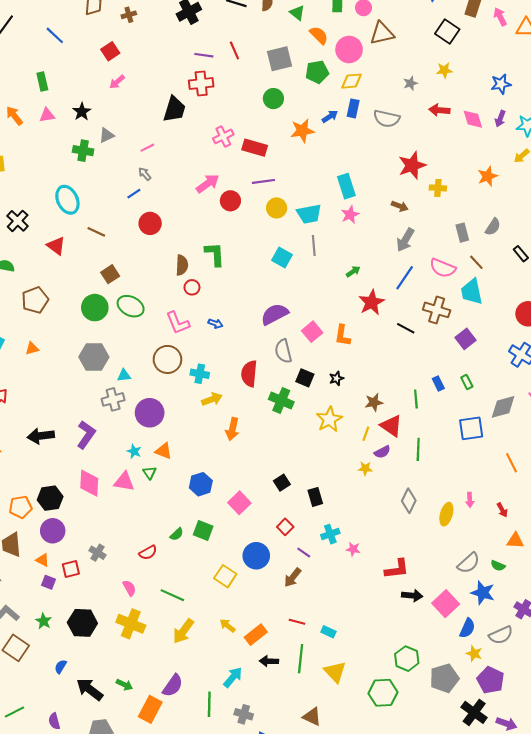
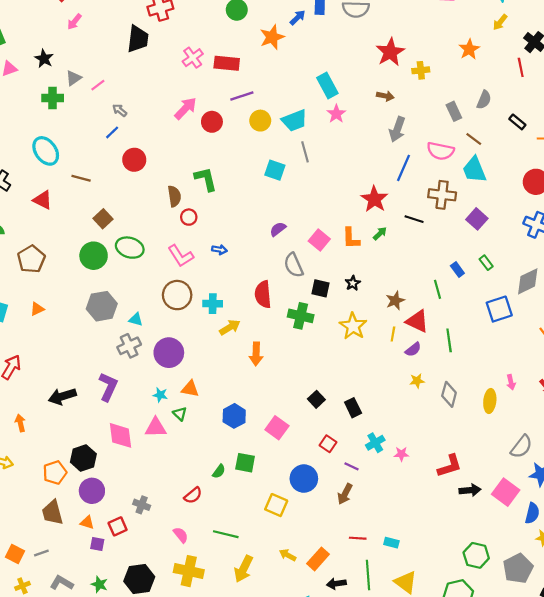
pink line: (147, 148) -> (98, 85), moved
green arrow: (353, 272) -> (380, 234), moved
purple semicircle: (275, 314) -> (278, 229), size x0.6
cyan triangle: (124, 375) -> (136, 319), turned 32
yellow star: (365, 468) -> (417, 381), moved

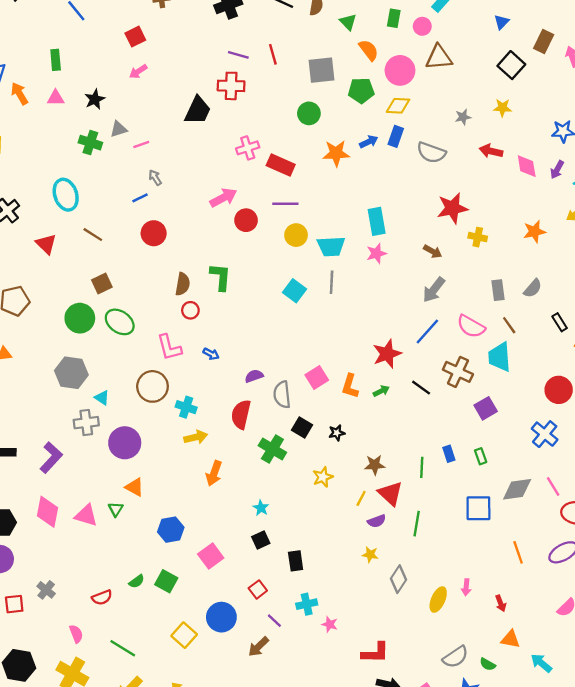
purple semicircle: (278, 229) -> (254, 376), moved
yellow star: (353, 326) -> (323, 477), size x0.7
cyan star: (160, 395) -> (261, 508), moved

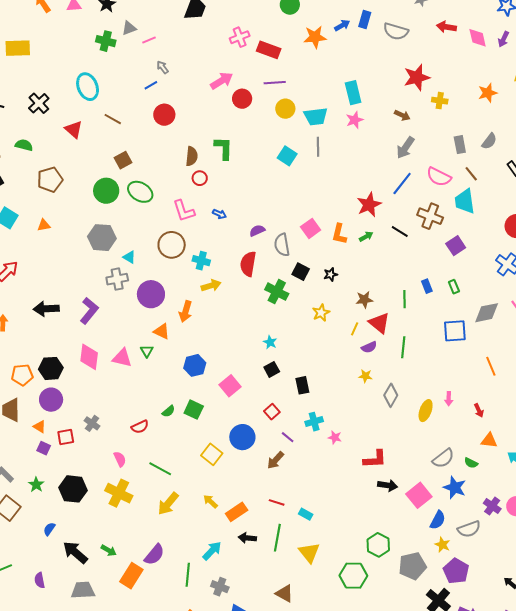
orange arrow: (214, 473) -> (186, 311), moved

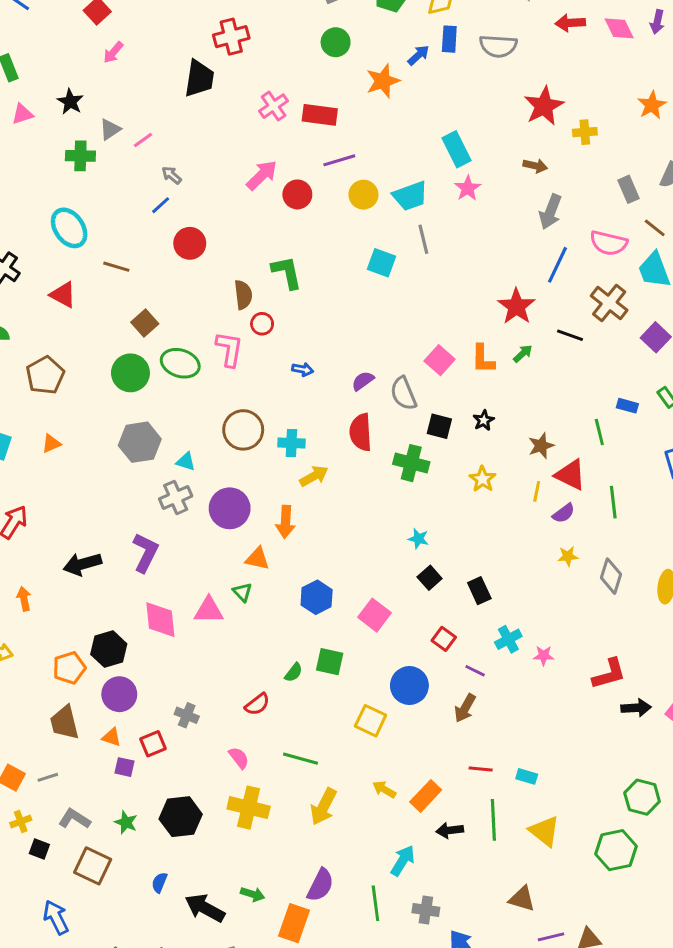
pink L-shape: (184, 211) -> (229, 349), moved, turned -140
brown cross: (430, 216) -> (609, 303), turned 30
blue rectangle: (427, 286) -> (627, 406), turned -40

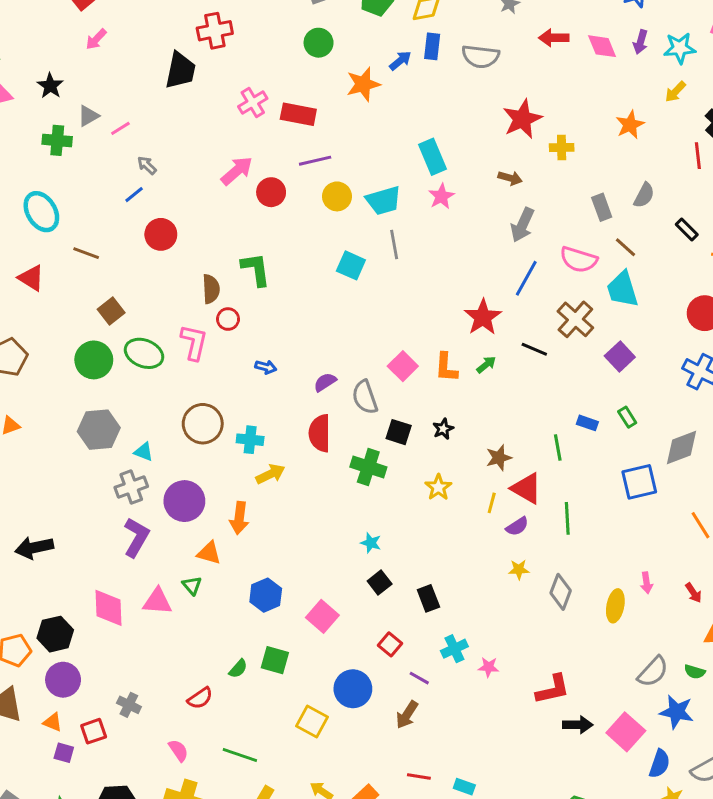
purple L-shape: (145, 553) -> (136, 537), moved

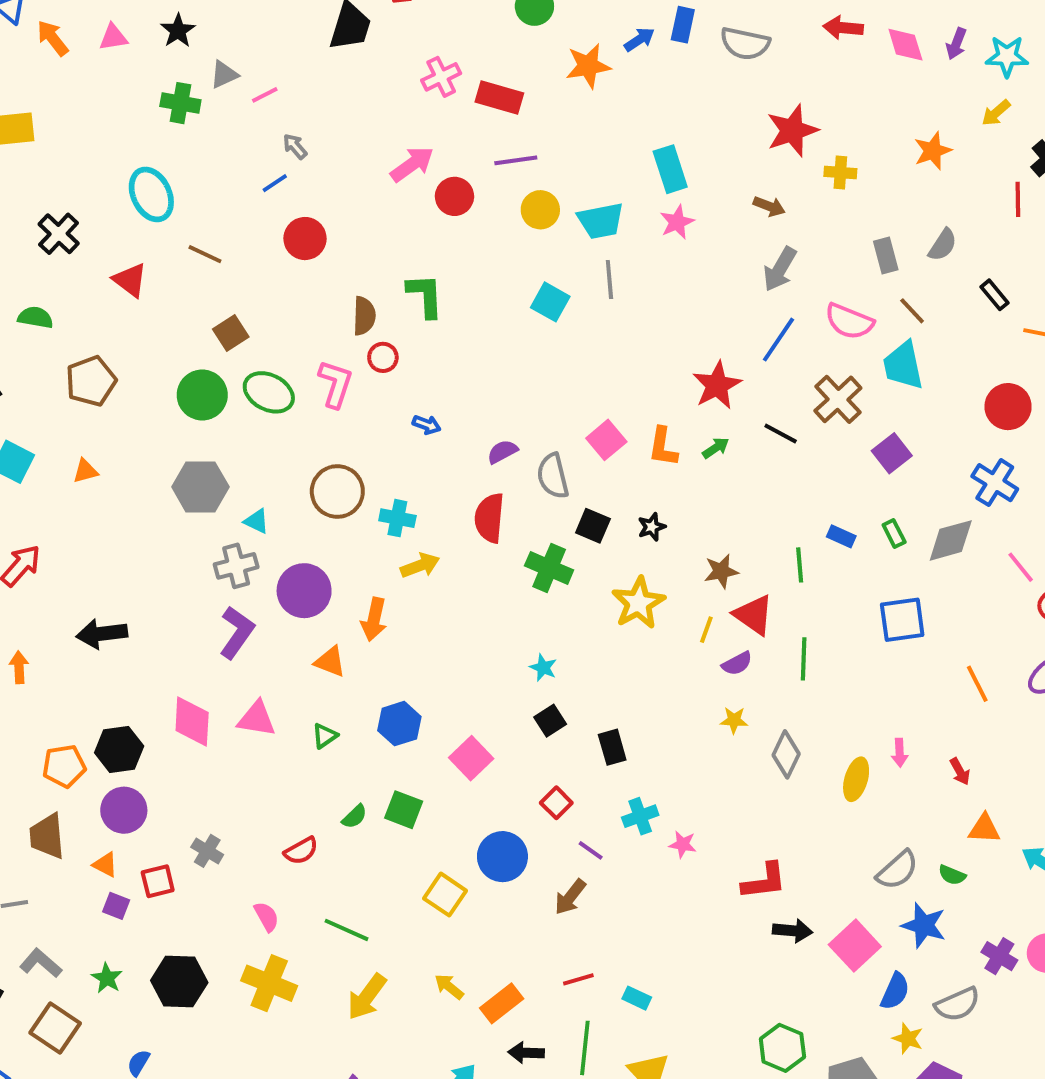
gray diamond: (682, 448) -> (951, 540), moved
yellow star: (438, 487) -> (638, 603), size x1.5
green triangle: (192, 585) -> (325, 736), moved, turned 30
red line: (419, 776) -> (578, 979), turned -30

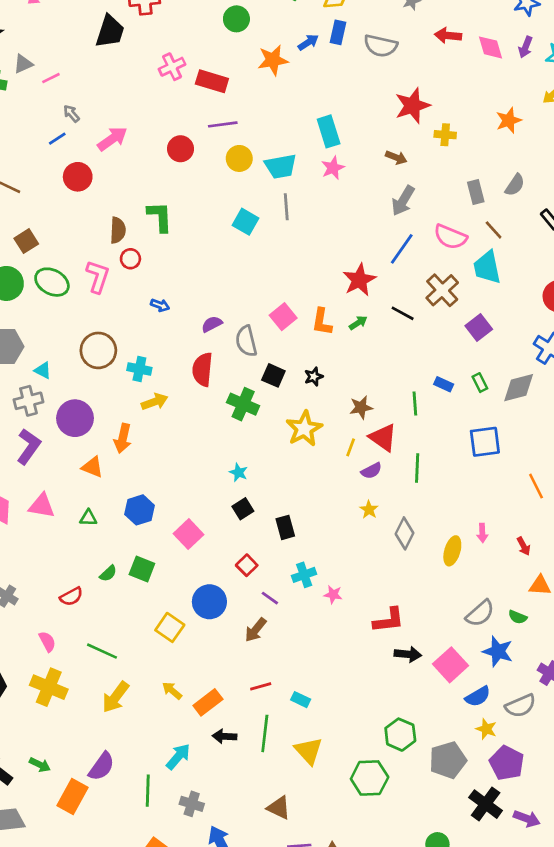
pink arrow: (412, 164) -> (112, 139), moved
yellow star: (734, 720) -> (369, 510), turned 30
green triangle: (325, 736) -> (88, 518), turned 36
blue semicircle: (895, 991) -> (478, 696), turned 35

